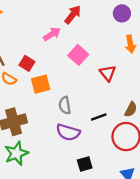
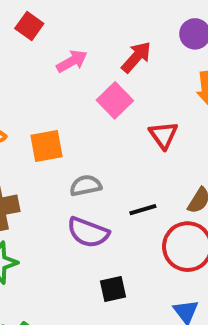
red arrow: (73, 15) -> (136, 57), moved
red square: (27, 63) -> (29, 26), moved
gray semicircle: (65, 105) -> (86, 186), turned 84

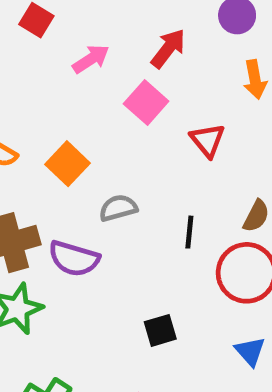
orange square: (47, 146) -> (68, 164), turned -32
black line: (143, 210) -> (189, 232), turned -64
purple semicircle: (88, 232) -> (74, 259), moved

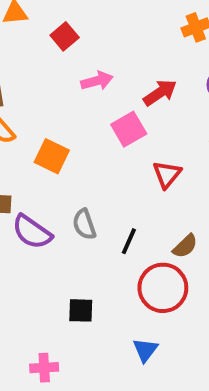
orange square: (68, 164) -> (52, 156), turned -36
gray semicircle: (118, 208) -> (84, 224), moved, turned -112

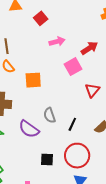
orange square: (52, 156) -> (33, 80), turned -30
purple semicircle: (32, 232) -> (29, 129), moved
red circle: (163, 288) -> (77, 156), moved

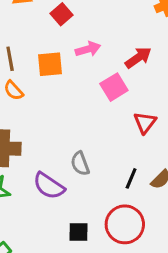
orange square: (33, 80) -> (50, 64), moved
black line: (72, 124) -> (131, 178), moved

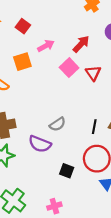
red triangle: (145, 123) -> (93, 73), moved
gray semicircle: (80, 164) -> (58, 124), turned -91
black square: (78, 232) -> (67, 171), turned 32

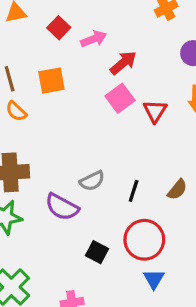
red arrow: (81, 44) -> (123, 63), moved
pink arrow: (46, 46) -> (94, 39), moved
black line: (94, 127) -> (134, 191), moved

